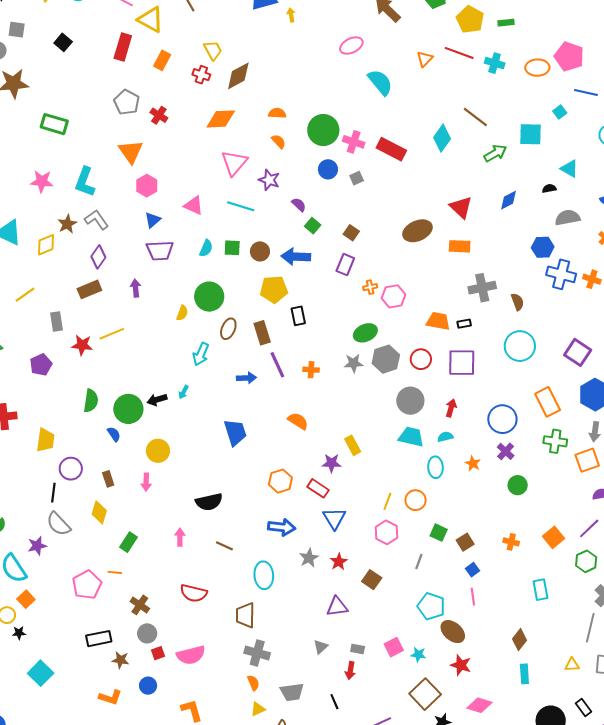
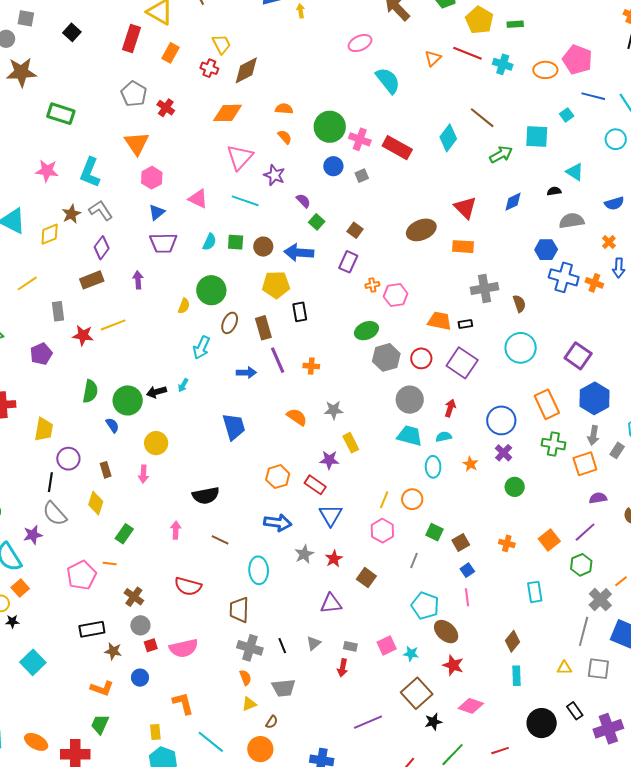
gray star: (354, 363) -> (334, 410), moved
purple square: (462, 363) -> (462, 363), turned 32
black line: (334, 702) -> (282, 646), moved

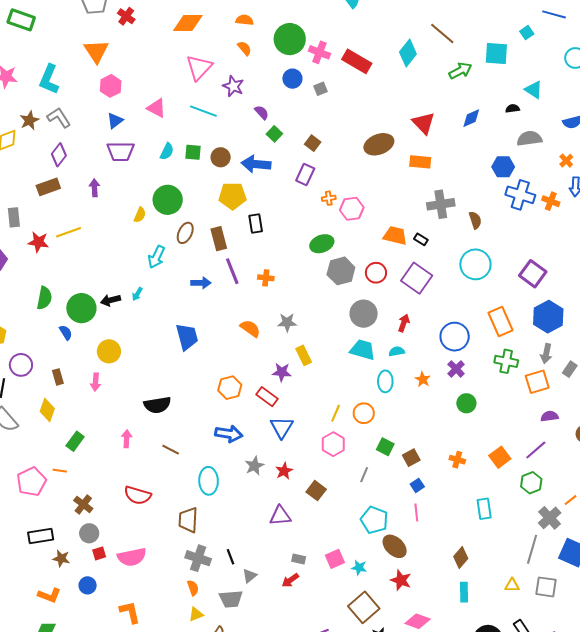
black rectangle: (465, 324) -> (421, 239), turned 40
gray triangle: (314, 643) -> (250, 576), moved
red arrow: (343, 668) -> (290, 580), turned 42

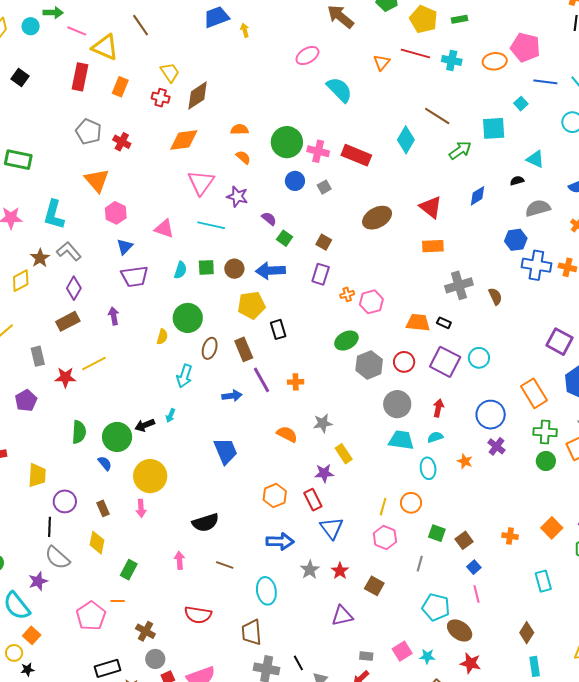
brown ellipse: (379, 144) -> (377, 218), moved
cyan circle: (475, 264) -> (479, 358), moved, size x0.7
yellow circle: (109, 351) -> (150, 476), size x1.4
red rectangle: (267, 397) -> (313, 500), turned 35
green circle: (466, 403) -> (546, 461), moved

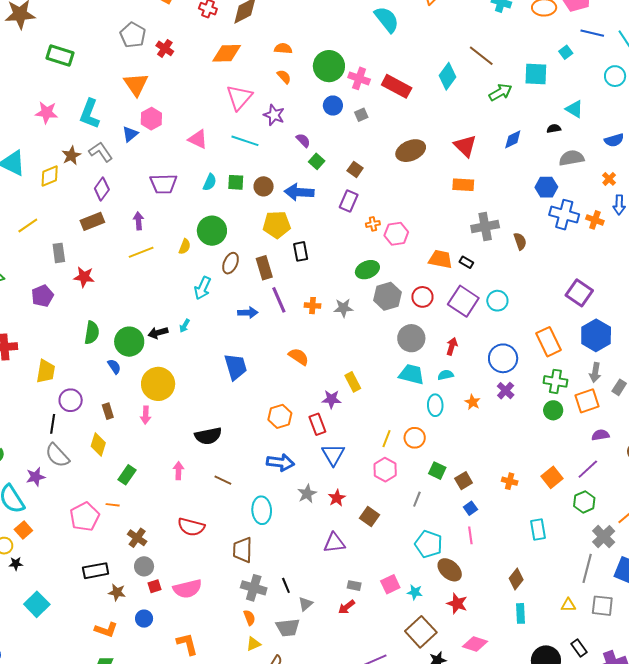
blue triangle: (125, 247) -> (130, 134), moved
yellow line: (94, 364) -> (141, 252), moved
gray star: (323, 423) -> (343, 308), moved

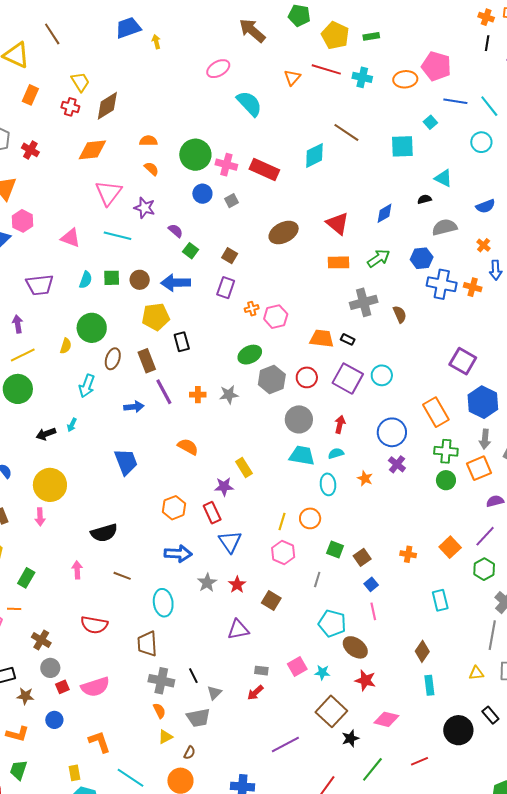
cyan diamond: (448, 76) -> (314, 155), turned 32
green arrow: (500, 92) -> (379, 258), moved
green circle: (129, 342) -> (18, 389), moved

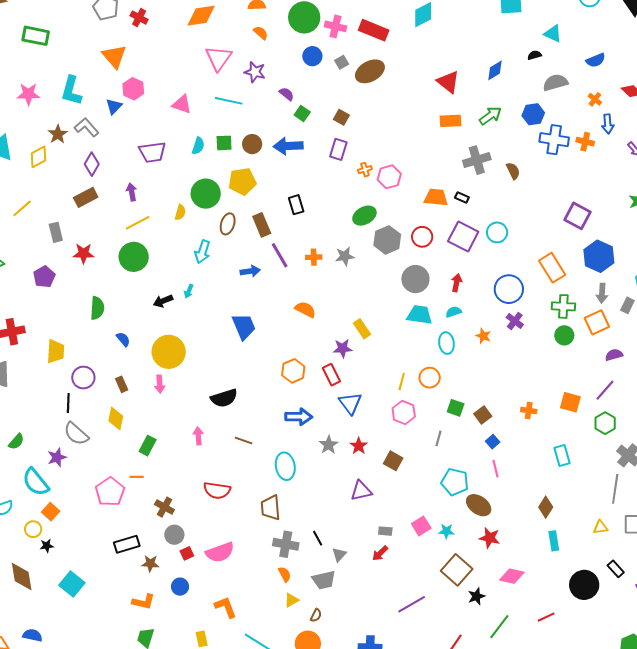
brown ellipse: (284, 233) -> (370, 71), moved
yellow pentagon: (156, 317) -> (242, 181), moved
orange square: (450, 547) -> (570, 402), turned -30

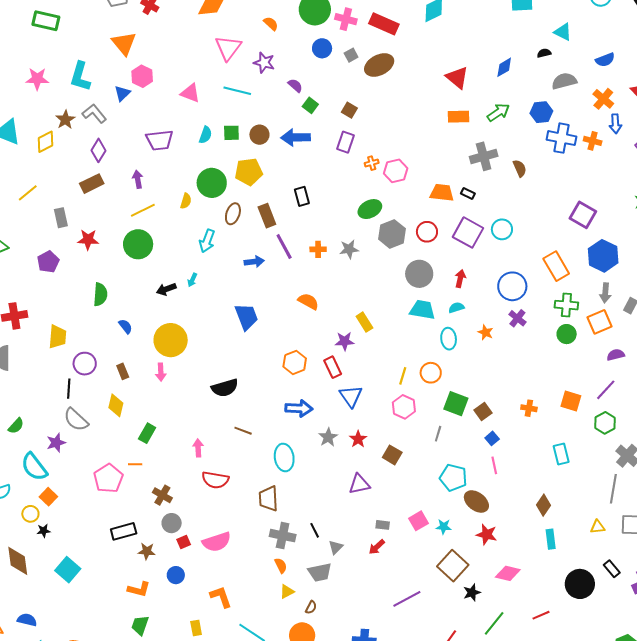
orange cross: (595, 99) -> (603, 99), size x1.5
green square: (456, 408) -> (456, 404), size x1.4
pink arrow: (198, 436) -> (198, 448), moved

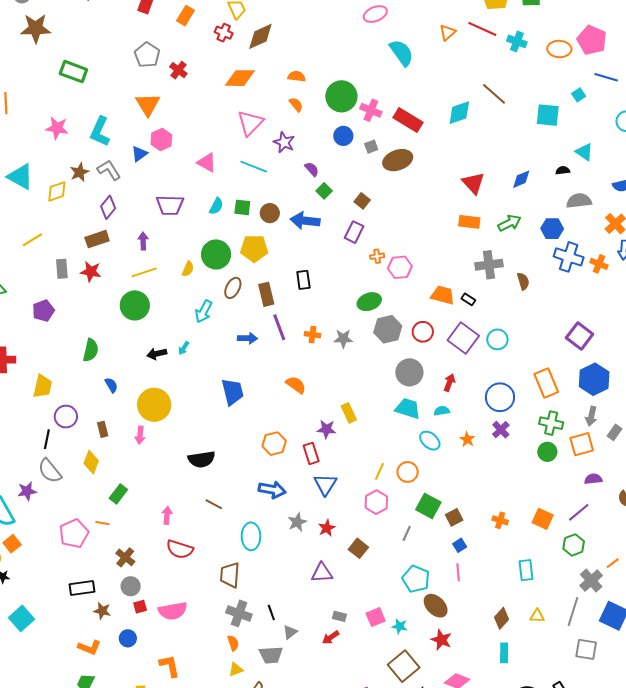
red star: (88, 240) -> (91, 272), moved
cyan ellipse: (449, 339) -> (430, 441), turned -50
yellow triangle: (598, 527) -> (537, 616), moved

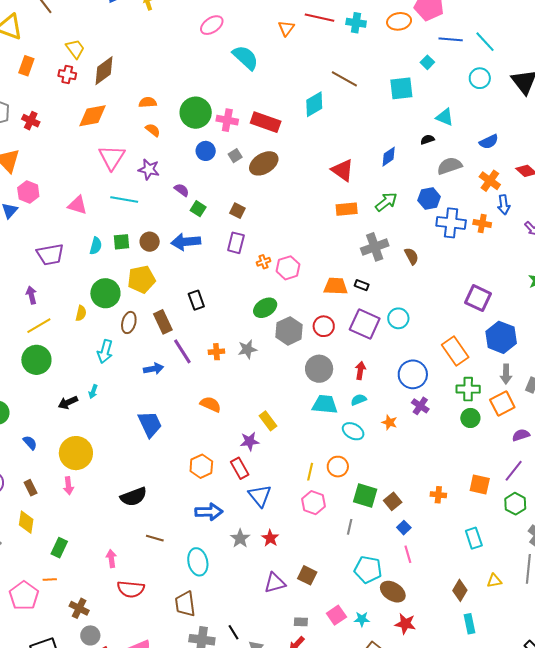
brown square: (358, 548) -> (307, 575), moved

